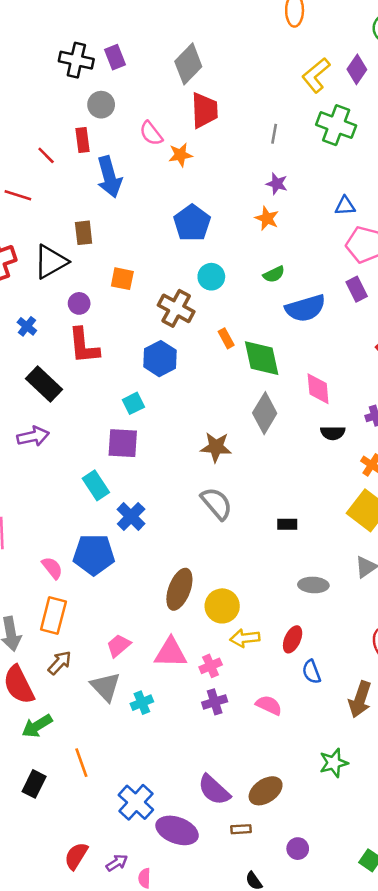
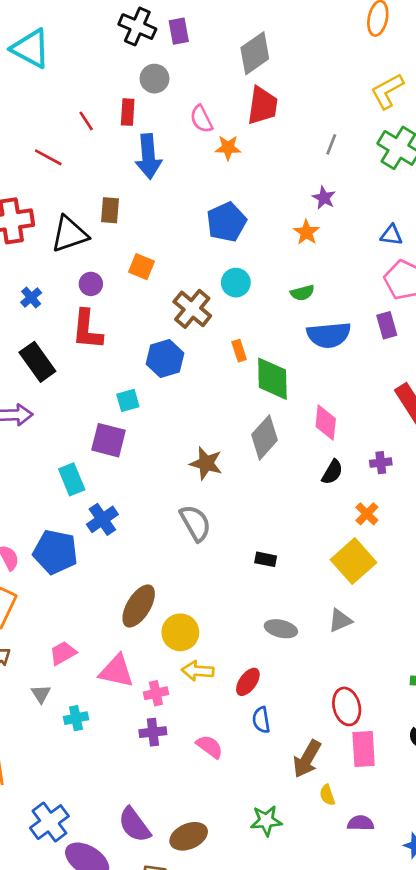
black semicircle: (333, 433) -> (332, 472), turned -70
gray triangle: (105, 687) -> (41, 694), size x0.6

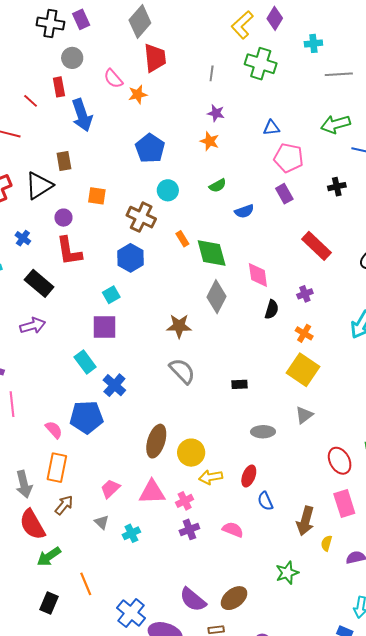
blue semicircle: (329, 335) -> (244, 211), size x0.6
red ellipse: (347, 706) -> (340, 461), moved
yellow semicircle: (327, 795) -> (327, 543), turned 49

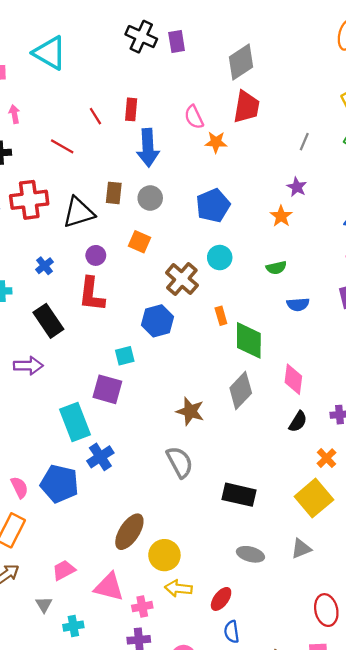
gray circle: (72, 58) -> (150, 198), moved
cyan rectangle: (85, 362) -> (75, 422), size x1.4
black rectangle: (239, 384) -> (239, 495), size x1.8

